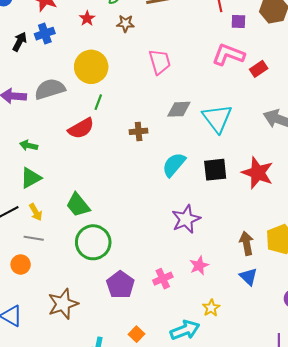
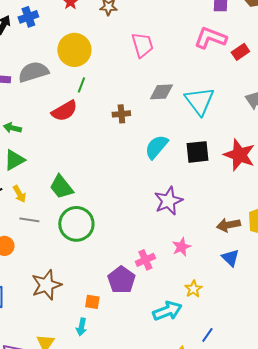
gray line: (34, 238) -> (29, 220), moved
brown arrow: (246, 243) -> (228, 225), turned -90
purple pentagon: (120, 285) -> (121, 280), moved
orange square: (137, 334) -> (92, 302), moved, turned -35

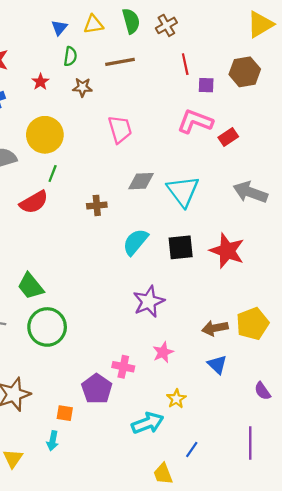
pink cross: (145, 260) -> (123, 367), turned 36

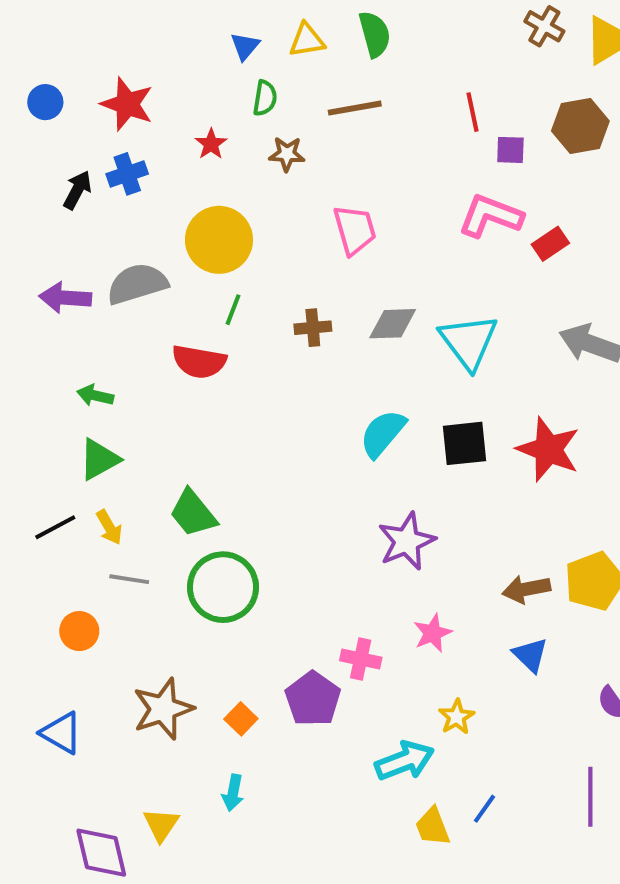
brown cross: (166, 25) -> (544, 26), moved, turned -30
red semicircle: (34, 202) -> (199, 362), turned 40
brown cross: (97, 205) -> (313, 328), moved
orange square: (65, 413) -> (241, 719), moved, turned 35
yellow trapezoid: (163, 474) -> (433, 827), moved

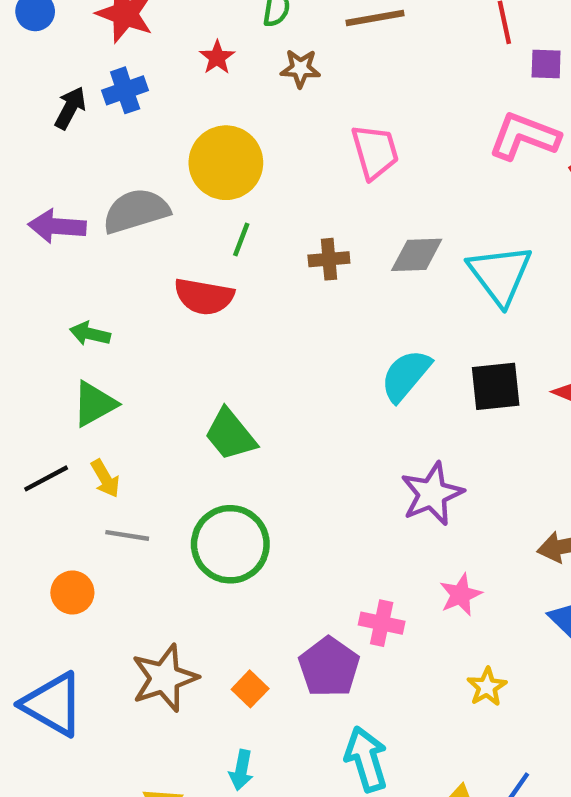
green trapezoid: (193, 513) -> (230, 435), moved
blue triangle: (61, 733) -> (53, 704), size x1.4
cyan arrow: (405, 761) -> (366, 759), moved, turned -86

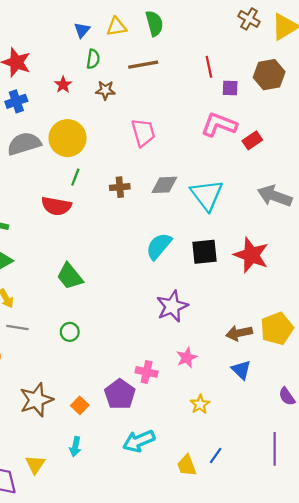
gray semicircle: (136, 211) -> (24, 144), moved
green circle: (230, 544) -> (70, 332), size x0.5
cyan arrow: (366, 759) -> (139, 441), turned -96

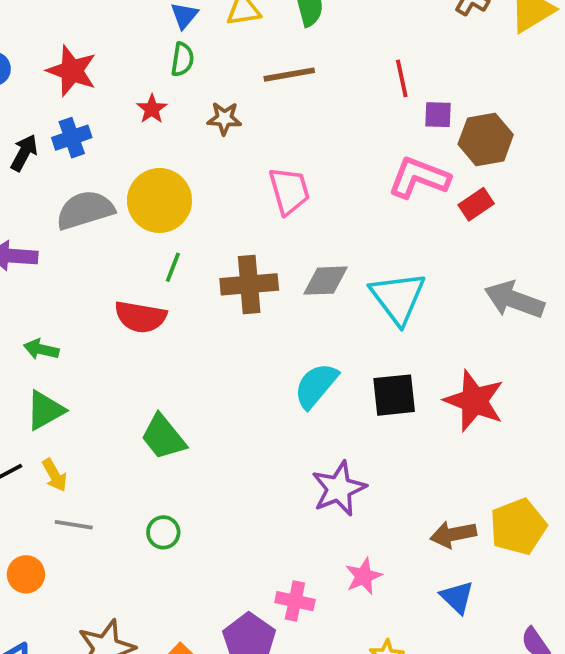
green semicircle: (93, 59) -> (182, 59), moved
brown hexagon: (269, 75) -> (486, 139), moved
brown cross: (120, 187) -> (249, 284), size x1.6

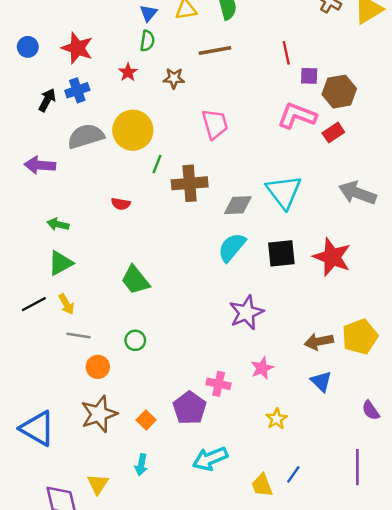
green line: (173, 267) -> (157, 164), moved
gray diamond: (325, 281) -> (238, 205), moved
red semicircle: (140, 317) -> (121, 204), size x0.6
orange circle: (26, 574) -> (98, 367), moved

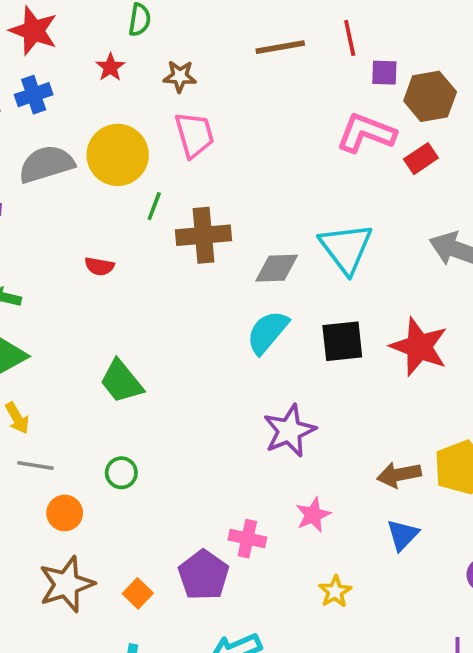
brown line: (215, 50) -> (280, 47), moved
pink trapezoid: (215, 124) -> (194, 135), moved
blue triangle: (321, 381) -> (403, 535), turned 30

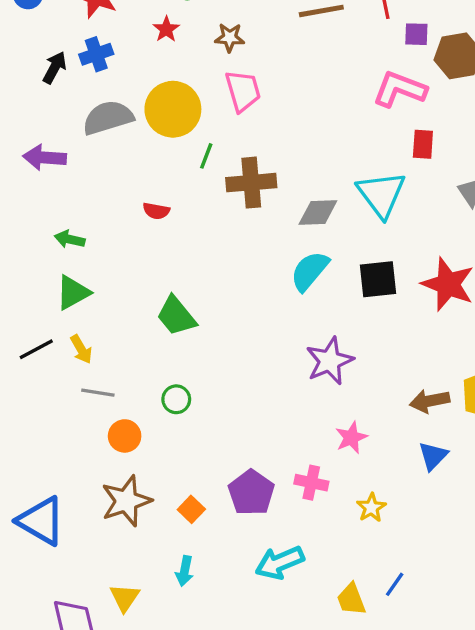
red rectangle: (421, 159) -> (423, 144), moved, turned -52
pink cross: (247, 539) -> (311, 483), moved

